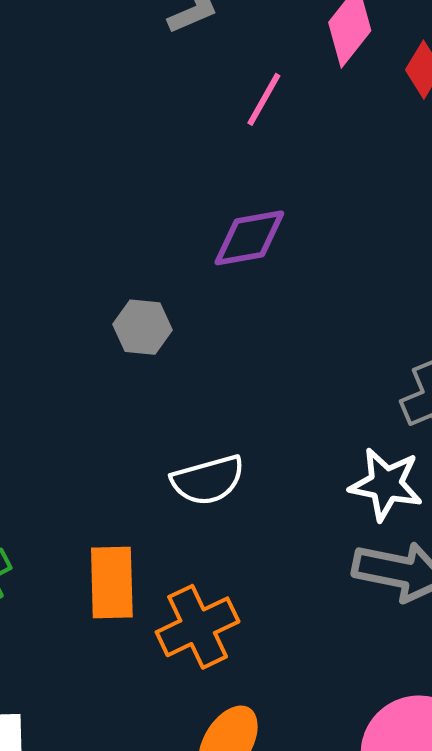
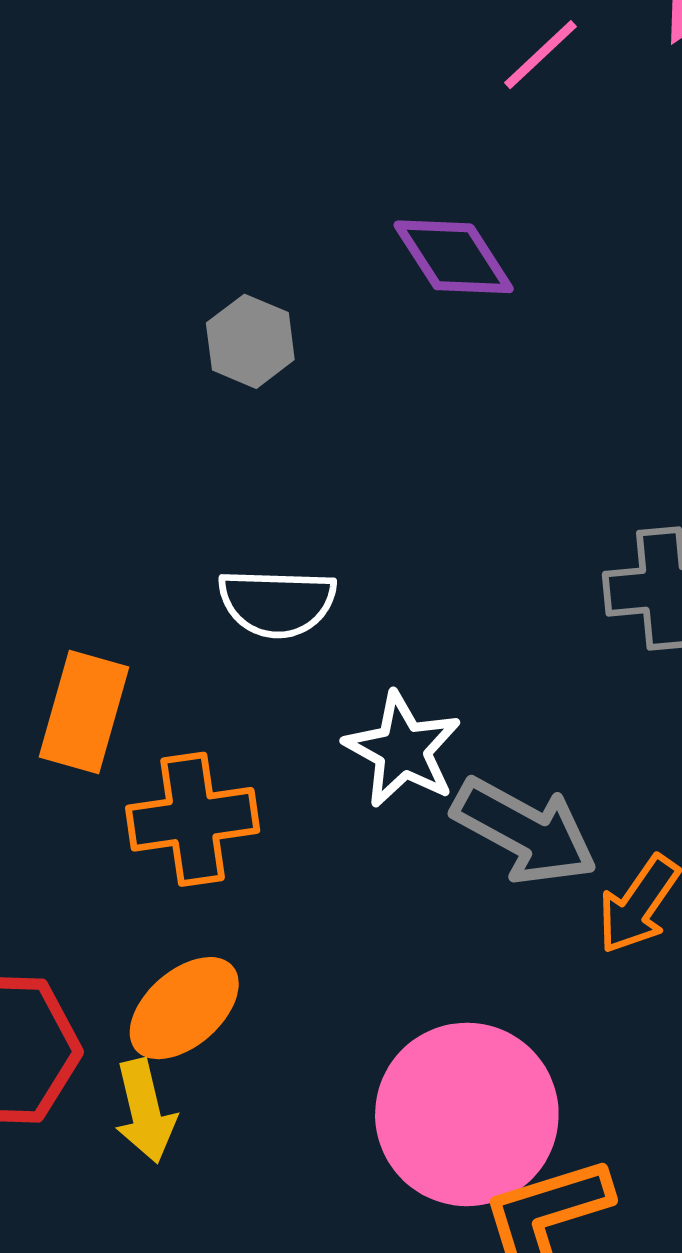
purple diamond: (249, 238) -> (454, 257), turned 50
white star: (386, 484) -> (403, 750), moved

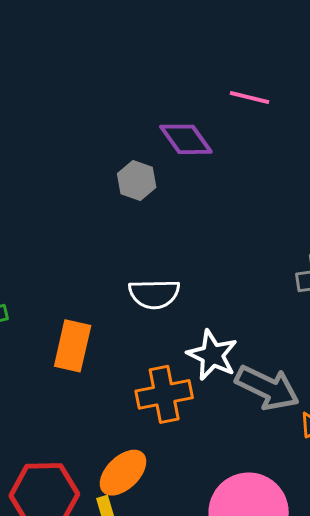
pink line: (541, 55) -> (250, 98), moved, turned 60
purple diamond: (454, 257) -> (186, 139), moved
orange cross: (193, 819) -> (164, 394), moved

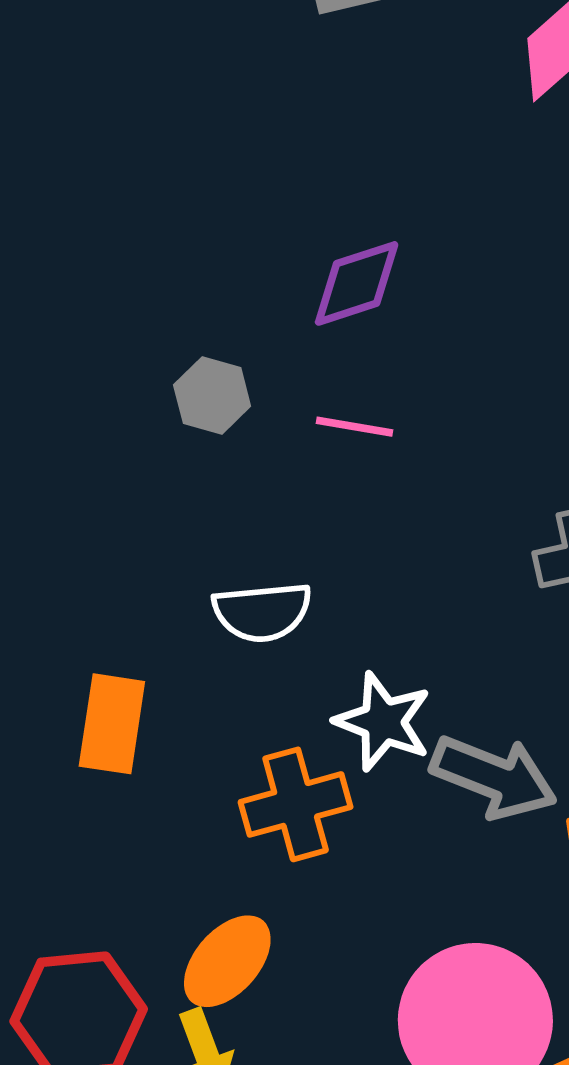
pink line: (250, 98) -> (354, 427), moved
purple diamond: (186, 139) -> (357, 283), moved, turned -68

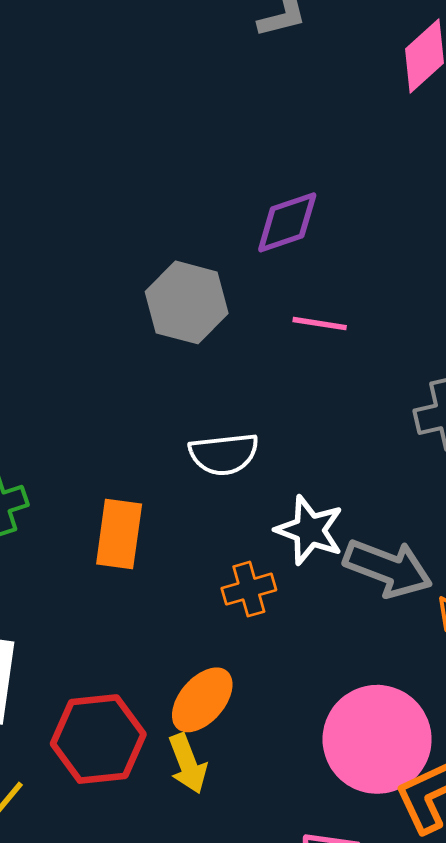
gray hexagon: (212, 396) -> (187, 302), size x1.5
pink line: (354, 427) -> (320, 324), moved
orange cross: (296, 804) -> (249, 589), size x0.7

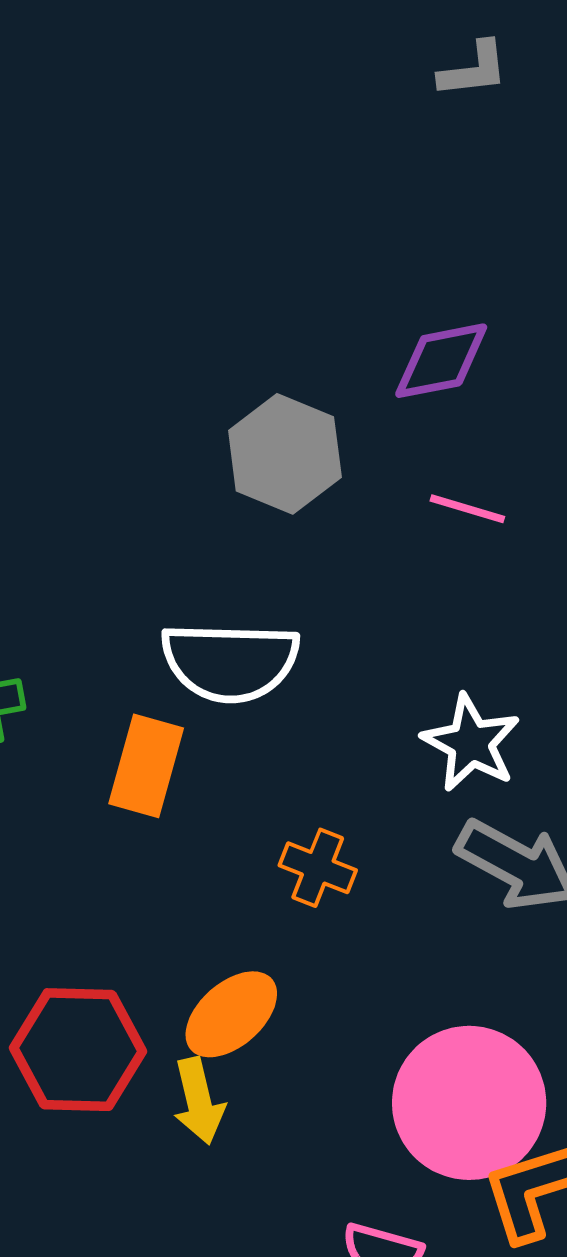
white semicircle: (224, 454) -> (230, 662), moved, size x1.4
white star: (310, 530) -> (471, 743), moved
orange cross: (249, 589) -> (318, 868), turned 30

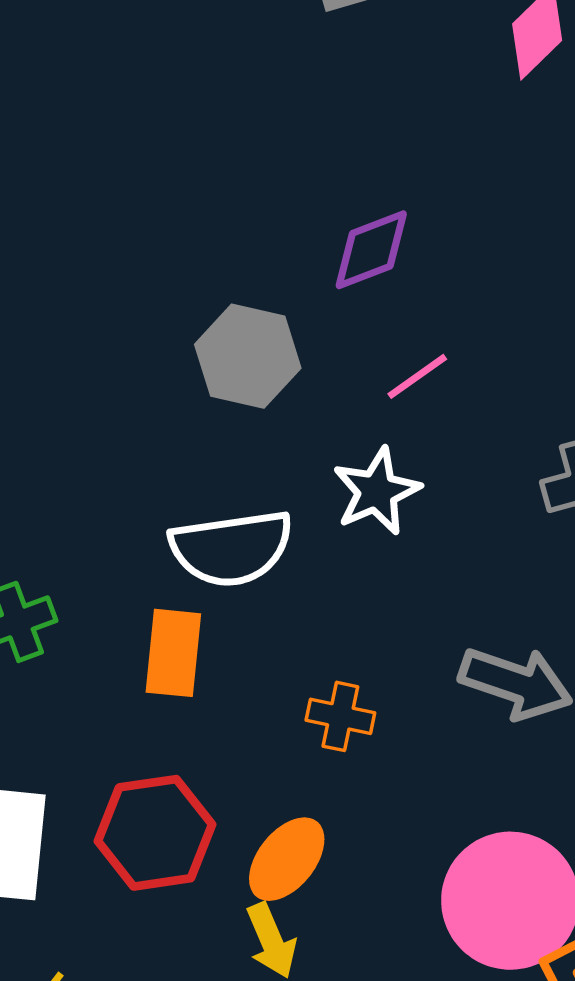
pink line: (467, 509) -> (417, 376), turned -42
white star: (471, 743) -> (377, 491), moved, turned 30
red hexagon: (78, 1050) -> (155, 833), moved

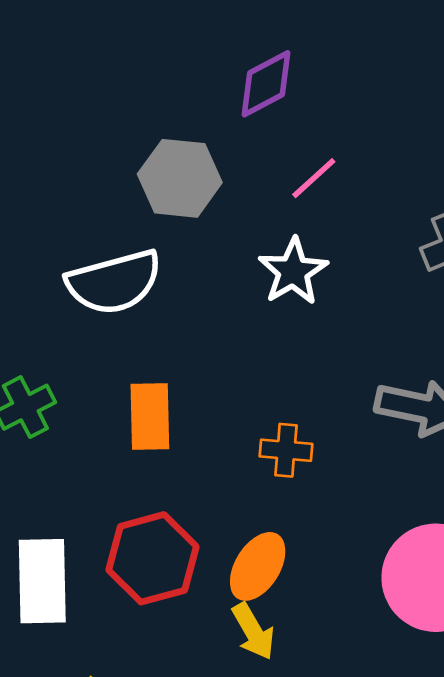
white semicircle: (231, 548) -> (114, 282), moved

